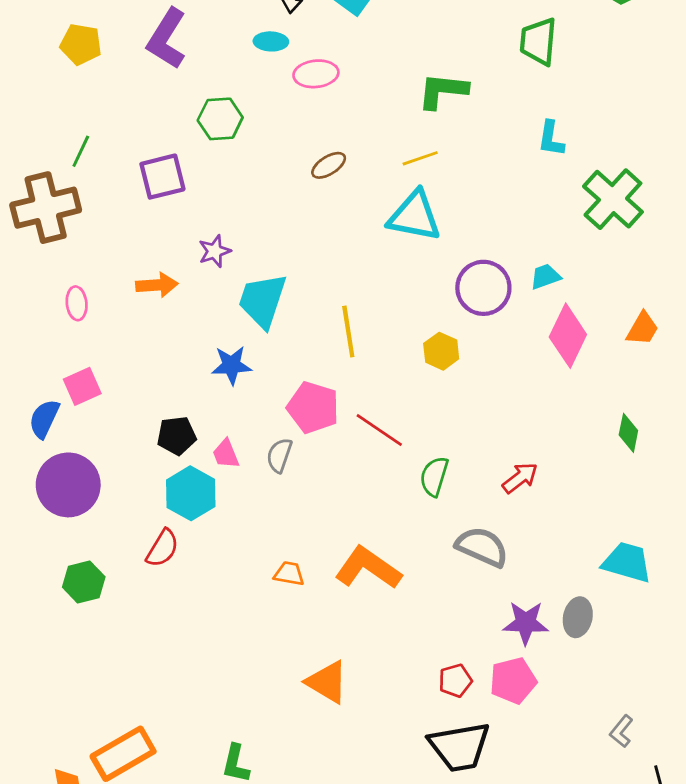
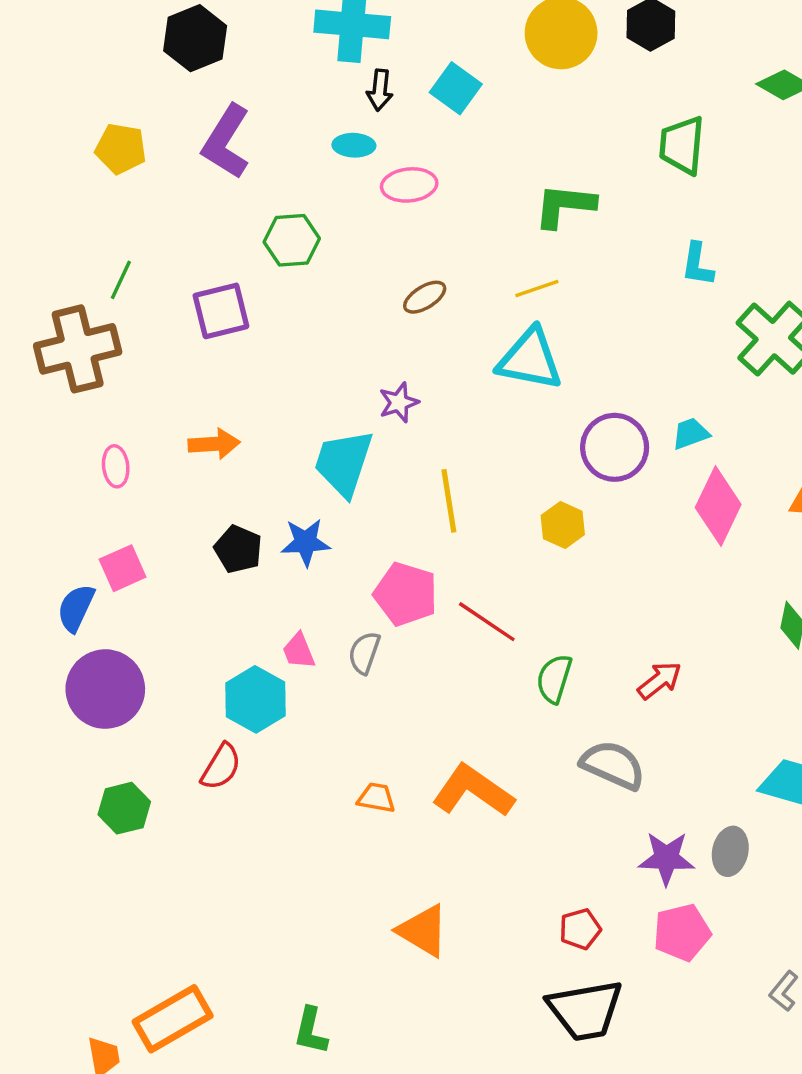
purple star: (215, 251) -> (399, 402), moved
black pentagon: (177, 436) -> (238, 549), moved, turned 30
pink pentagon: (513, 681) -> (682, 932), moved

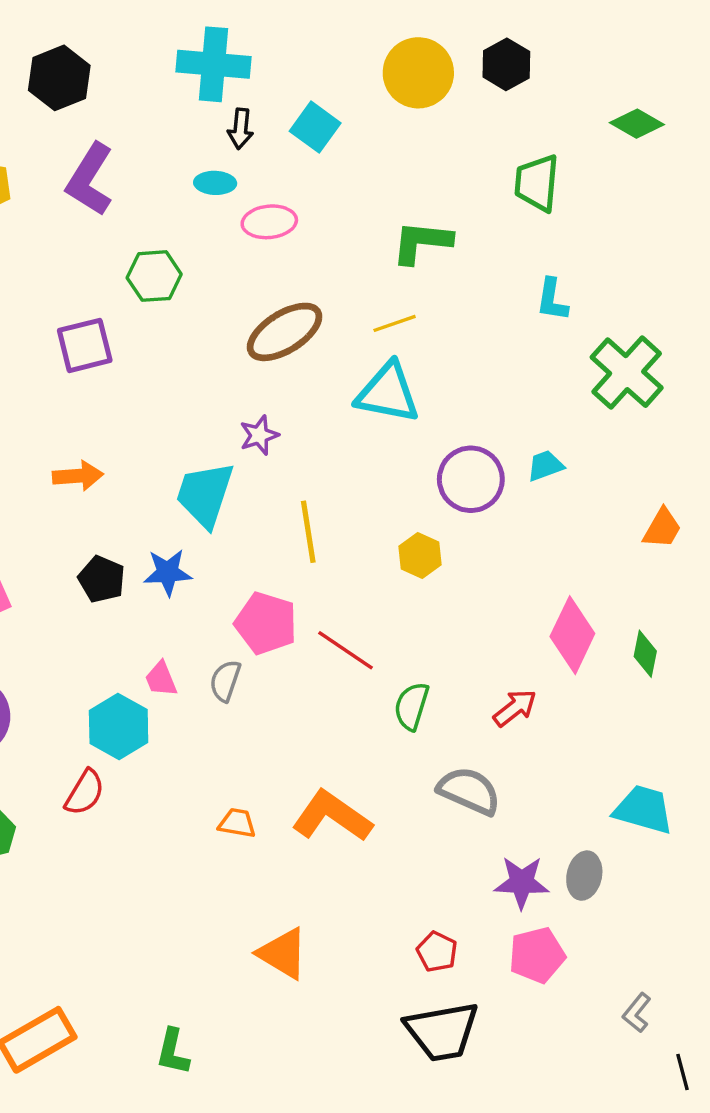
brown ellipse: (425, 297) -> (285, 332), size x1.8
pink diamond: (718, 506) -> (572, 635), moved
red pentagon: (580, 929) -> (437, 952), turned -30

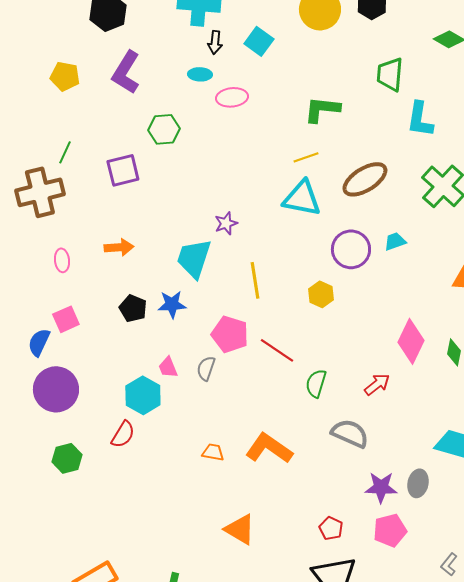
cyan L-shape: (552, 300) -> (420, 119), moved, size x1.4
brown ellipse: (285, 332) -> (365, 179), moved

